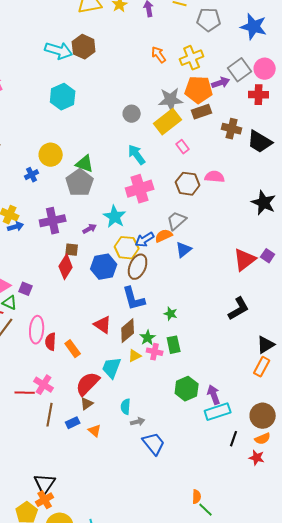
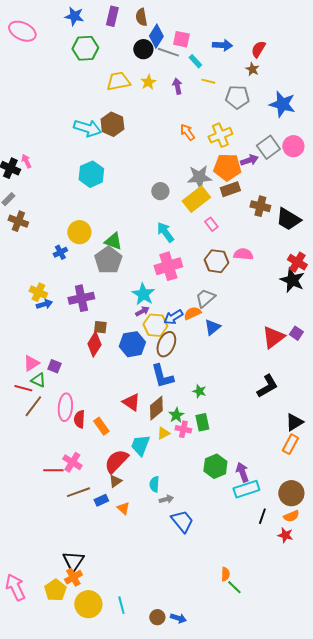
red cross: (259, 95) -> (297, 262), moved, turned 30
purple arrow: (90, 229) -> (142, 311), moved
brown line: (50, 415) -> (78, 492), turned 60

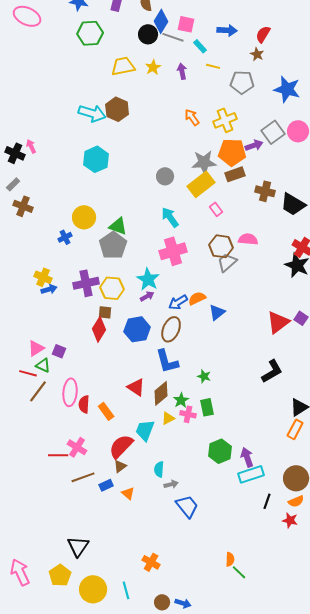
gray trapezoid: (205, 298) -> (227, 262), moved
yellow hexagon: (155, 325) -> (112, 288), moved
orange cross: (73, 577) -> (151, 562), moved, turned -30

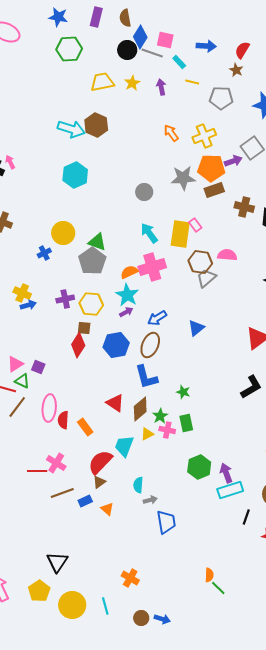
yellow rectangle: (201, 184) -> (180, 234), moved, turned -44
purple cross: (86, 283) -> (65, 299), size x0.7
orange semicircle: (197, 298) -> (129, 272), moved
blue trapezoid: (187, 506) -> (166, 522), turned 30

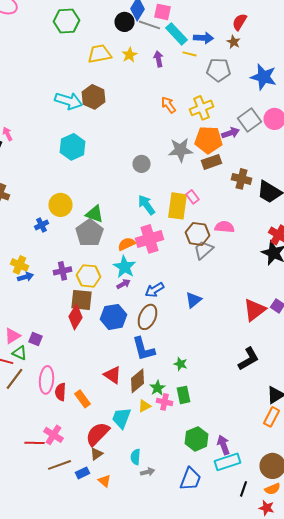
blue arrow: (206, 46) -> (204, 38), moved
cyan rectangle: (179, 62) -> (176, 34), size x1.6
brown square: (84, 328) -> (82, 300), size x1.6
blue trapezoid: (166, 522) -> (190, 479), moved, turned 30

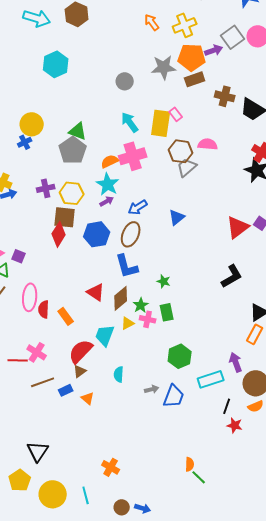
cyan arrow: (68, 101) -> (37, 18), moved
yellow circle: (60, 205) -> (32, 124), moved
purple arrow: (224, 445) -> (236, 362), moved
gray arrow: (148, 472) -> (152, 389), moved
red star: (266, 508) -> (235, 425), moved

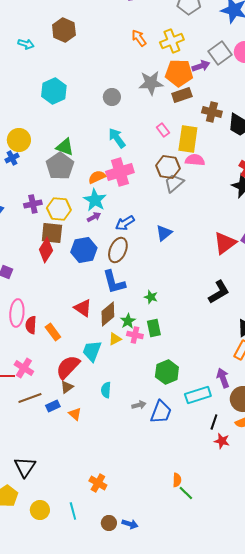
cyan arrow: (37, 18) -> (26, 44), moved, size x0.6
cyan hexagon: (56, 64) -> (54, 91), moved
yellow rectangle: (161, 123) -> (188, 139), moved
yellow circle: (53, 494) -> (40, 510), size x0.7

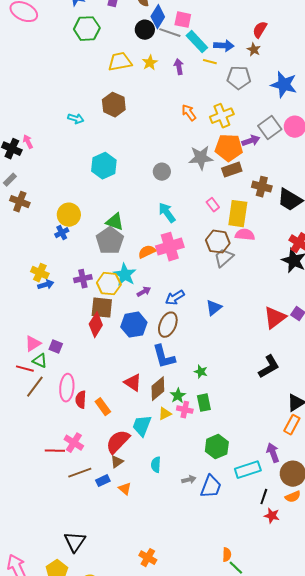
cyan star: (95, 200) -> (125, 275), moved

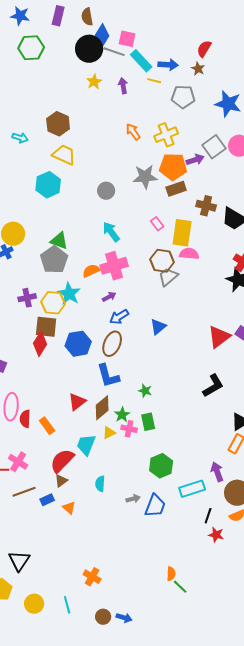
black circle: (145, 30) -> (89, 49), size x1.4
yellow trapezoid: (120, 62) -> (64, 155), moved, turned 35
purple arrow: (144, 292) -> (109, 297), moved
red triangle: (133, 383) -> (77, 402), turned 48

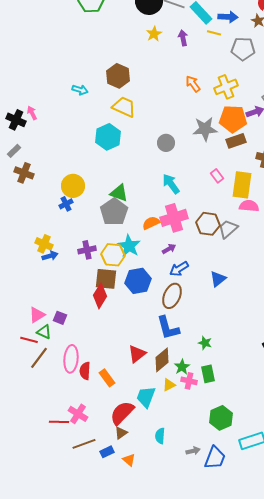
brown hexagon: (162, 261) -> (208, 224), moved
blue hexagon: (78, 344) -> (138, 281), moved

